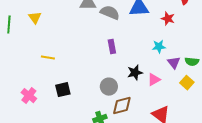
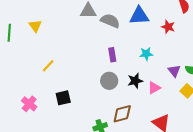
cyan star: (159, 47) -> (146, 54), moved
yellow line: (48, 58) -> (48, 66), turned -56
gray circle: (109, 87) -> (109, 81), moved

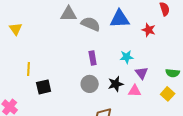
yellow line: (48, 66) -> (29, 69), turned -40
purple triangle: (174, 71) -> (142, 73), moved
pink triangle: (154, 88) -> (135, 91), turned 32
black square: (63, 98) -> (44, 87), moved

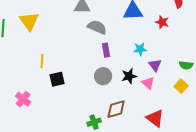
gray semicircle: (91, 24) -> (97, 27), moved
yellow triangle: (16, 29) -> (29, 21), size x1.5
pink triangle: (135, 91) -> (148, 83), turned 40

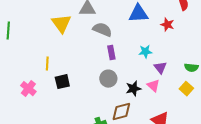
yellow triangle: (29, 21) -> (61, 24), moved
black star: (129, 76) -> (133, 89), moved
pink cross: (23, 99) -> (28, 89), moved

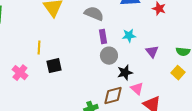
cyan star: (145, 52) -> (129, 36), moved
gray circle: (108, 79) -> (109, 56), moved
pink triangle: (153, 86) -> (137, 89), moved

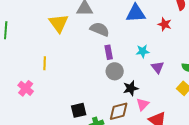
cyan star: (129, 36) -> (143, 51), moved
black square: (54, 66) -> (79, 110), moved
pink triangle: (137, 89) -> (143, 104), turned 32

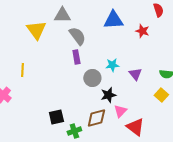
gray semicircle: (100, 29) -> (77, 36), turned 30
cyan star: (143, 51) -> (112, 65), moved
purple rectangle: (109, 52) -> (76, 57), moved

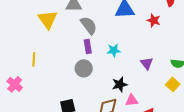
cyan star: (112, 65) -> (114, 50), moved
gray circle: (92, 78) -> (84, 68), moved
pink triangle: (120, 111) -> (132, 100), turned 40

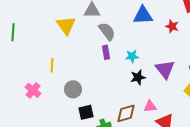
purple triangle: (147, 63) -> (165, 69), size x1.5
gray circle: (84, 68) -> (73, 89), moved
black star: (120, 84) -> (138, 77), moved

